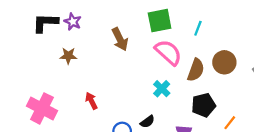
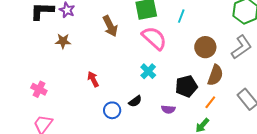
brown semicircle: (196, 70) -> (215, 75), moved
red arrow: (91, 101) -> (93, 79), moved
pink cross: (42, 108) -> (39, 89), size x0.6

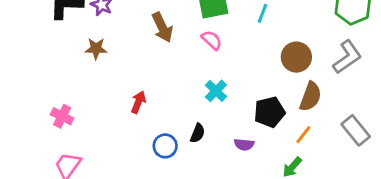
pink semicircle: (154, 38) -> (212, 40), moved, size x0.6
red arrow: (93, 79) -> (138, 102), turned 49
black semicircle: (135, 101) -> (198, 133), turned -32

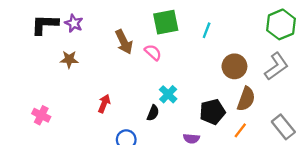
pink semicircle: (212, 40) -> (153, 52), moved
black semicircle: (198, 133) -> (153, 113), moved

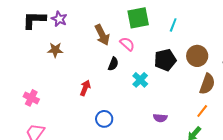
black pentagon: (212, 112) -> (165, 60), moved
black semicircle: (153, 113) -> (113, 64), moved

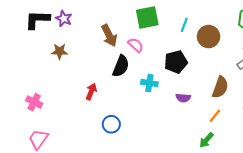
brown circle: (197, 56) -> (209, 37), moved
black semicircle: (113, 64) -> (121, 66), size x1.5
cyan cross: (140, 80) -> (149, 83), turned -35
purple semicircle: (160, 118) -> (183, 98), moved

